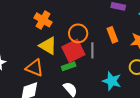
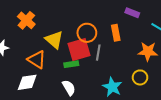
orange cross: (43, 20) -> (26, 20), moved
orange rectangle: (112, 35) -> (116, 33), moved

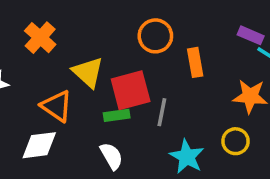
purple rectangle: (132, 13) -> (251, 35), moved
orange circle: (87, 33) -> (155, 36), moved
gray line: (98, 53) -> (162, 112), moved

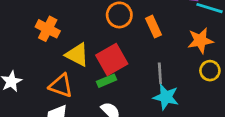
orange cross: (40, 38) -> (48, 29), moved
gray line: (162, 112) -> (160, 73), moved
yellow circle: (235, 141) -> (210, 71), moved

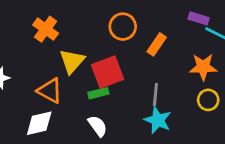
orange rectangle: (154, 27) -> (157, 44), turned 50
yellow triangle: (77, 55) -> (72, 61), turned 35

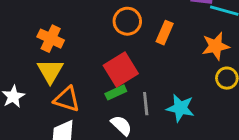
yellow triangle: (72, 61) -> (50, 71), moved
gray line: (155, 94) -> (146, 104), moved

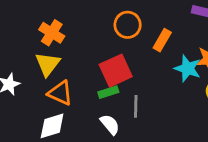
cyan star: (180, 108) -> (188, 68), moved

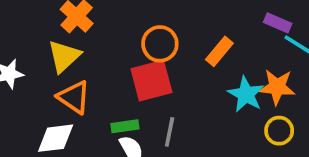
orange circle: (128, 25) -> (160, 44), moved
green rectangle: (108, 92) -> (125, 126), moved

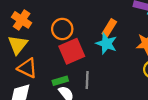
orange circle: (160, 44) -> (62, 29), moved
cyan star: (246, 94) -> (106, 44), moved

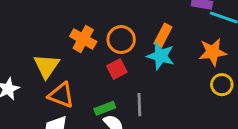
orange cross: (22, 20) -> (83, 39), moved
orange circle: (62, 29) -> (121, 40), moved
red square: (72, 51) -> (117, 69), size x0.6

